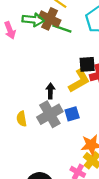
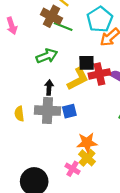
green arrow: (33, 20) -> (47, 56), moved, turned -30
gray cross: (50, 114) -> (47, 111), turned 30

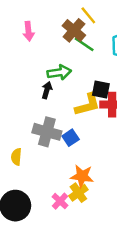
black arrow: (49, 87) -> (47, 90), moved
blue square: (69, 111) -> (71, 138), turned -32
yellow semicircle: (19, 114) -> (16, 157), moved

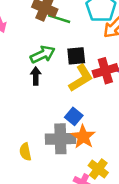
black square: (101, 89) -> (76, 56), moved
gray cross: (47, 132) -> (60, 139), moved
orange star: (82, 176) -> (83, 137), moved, turned -30

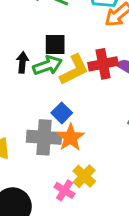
green arrow: (43, 54) -> (47, 65), moved
black square: (76, 56) -> (55, 44), moved

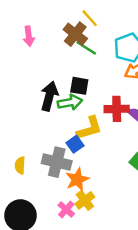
black arrow: (22, 62) -> (49, 96), size x1.6
yellow L-shape: (74, 70) -> (89, 128), moved
orange star: (70, 137) -> (77, 179), moved

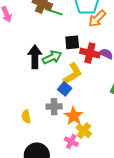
black square: (79, 86) -> (72, 42), moved
red cross: (117, 109) -> (90, 53), turned 30
gray cross: (57, 162) -> (54, 107), size x0.7

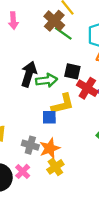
blue square: (65, 89) -> (49, 117), turned 32
gray cross: (54, 107) -> (30, 145), moved
pink cross: (71, 142) -> (23, 171), moved

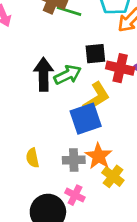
blue square: (49, 117) -> (86, 119), size x1.6

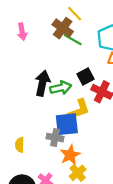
black square: (95, 54) -> (85, 76), turned -35
gray cross: (74, 160) -> (55, 138), moved

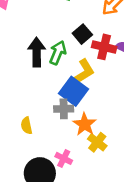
green arrow: (61, 88) -> (58, 53), turned -42
blue square: (67, 124) -> (73, 91), turned -35

